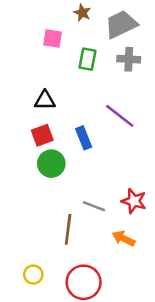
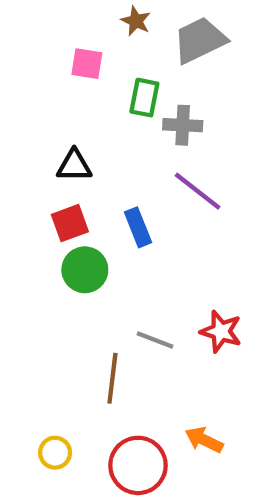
gray cross: (129, 59) -> (183, 125), moved
orange arrow: (124, 238) -> (204, 440), moved

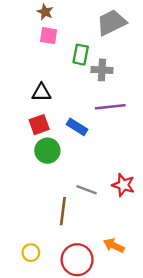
brown star: (136, 21) -> (45, 12), moved
purple line: (198, 191) -> (110, 107), turned -44
blue rectangle: (138, 227) -> (77, 127), turned -36

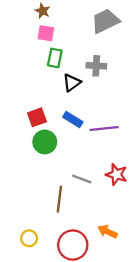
green rectangle: (81, 55) -> (55, 58), moved
black triangle: (41, 92) -> (72, 83), moved, turned -36
purple line: (110, 107) -> (104, 129), moved

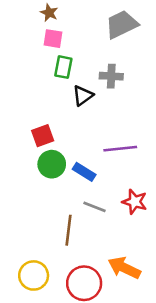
blue rectangle: (73, 120) -> (84, 172), moved
orange arrow: (107, 232) -> (124, 268), size x1.4
yellow circle: (29, 238) -> (34, 275), size x1.5

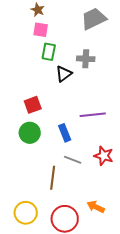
green circle: (52, 164) -> (30, 133), moved
blue rectangle: (84, 172) -> (65, 133), turned 36
orange arrow: (124, 268) -> (96, 207), size x0.7

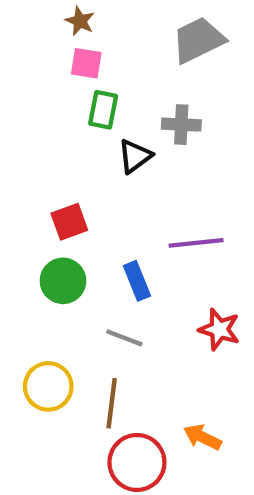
gray line: (73, 160) -> (124, 338), moved
brown line: (53, 178) -> (112, 403), moved
yellow circle: (26, 213) -> (48, 386), moved

